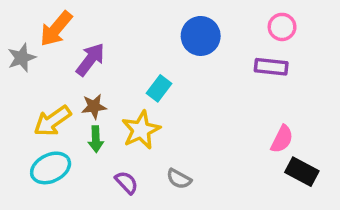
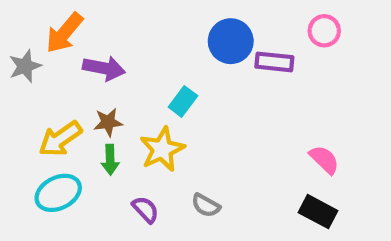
purple arrow: (90, 59) -> (104, 68), turned 64
purple rectangle: (271, 67) -> (274, 62), moved
pink semicircle: (282, 139) -> (324, 160), turned -72
black rectangle: (302, 172) -> (318, 212), moved

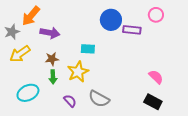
cyan rectangle: (183, 101) -> (88, 49), turned 56
yellow arrow: (60, 139) -> (20, 54), moved
gray semicircle: (206, 205) -> (99, 99), size x1.5

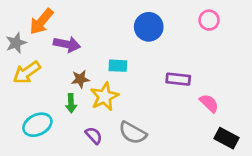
purple rectangle: (132, 30) -> (178, 79), moved
brown star: (52, 59) -> (80, 79), moved
black rectangle: (153, 102) -> (226, 138), moved

